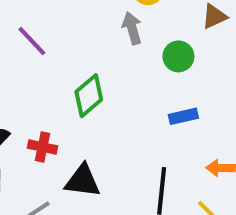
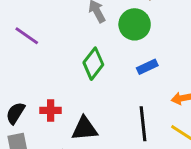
green circle: (178, 56) -> (135, 24), size x1.4
green diamond: (89, 96) -> (93, 64), moved

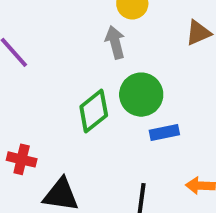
green circle: (135, 24) -> (141, 95), moved

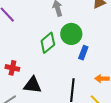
blue rectangle: (164, 133) -> (83, 53), turned -56

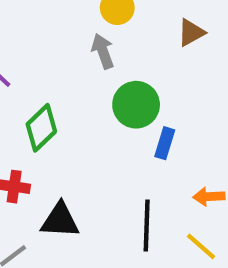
green diamond: (48, 43) -> (41, 128), moved

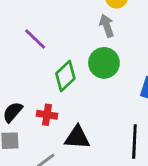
green circle: (136, 105) -> (104, 63), moved

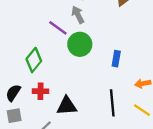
purple line: (35, 39) -> (58, 28), moved
green diamond: (65, 76) -> (34, 60), moved

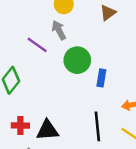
green circle: (80, 44) -> (77, 60), moved
red cross: (41, 91) -> (20, 125), moved

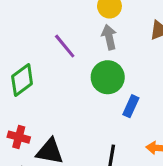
gray arrow: (59, 30) -> (109, 37), moved

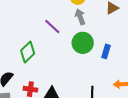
blue rectangle: (131, 106) -> (106, 51), moved

